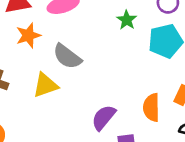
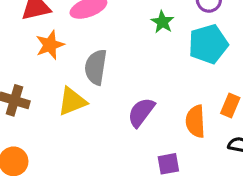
gray semicircle: (67, 56) -> (96, 67), turned 64
purple semicircle: (104, 117) -> (141, 112), moved

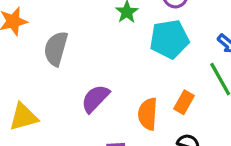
yellow triangle: (72, 101) -> (23, 117), moved

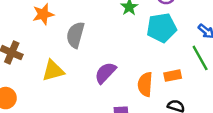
orange rectangle: (184, 102) -> (173, 76), turned 49
yellow triangle: (23, 117) -> (53, 71), moved

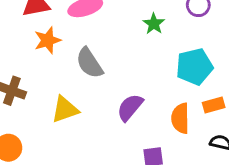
cyan pentagon: (162, 28) -> (194, 67), moved
gray semicircle: (75, 35) -> (89, 63), turned -45

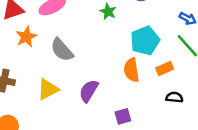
purple semicircle: (130, 107) -> (89, 91), moved
orange semicircle: (180, 118) -> (131, 70), moved

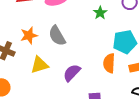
orange star: (26, 37) -> (29, 35), moved

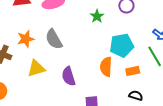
purple semicircle: (72, 73) -> (69, 76), turned -60

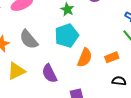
cyan pentagon: (122, 45) -> (67, 36), moved
orange semicircle: (106, 67) -> (85, 58), turned -150

